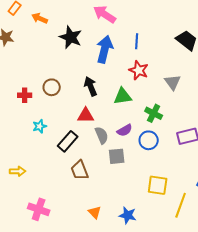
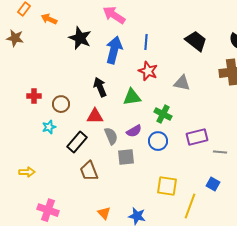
gray triangle: (173, 82) -> (182, 83), turned -42
brown circle: (52, 87) -> (61, 104), moved

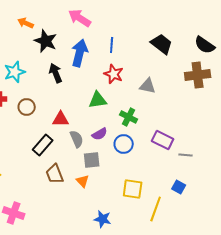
orange arrow: (49, 19) -> (26, 23), moved
black arrow: (100, 87) -> (56, 73), moved
cyan star: (49, 127) -> (15, 72), moved, size x1.5
purple rectangle: (197, 137) -> (163, 140), turned 40
orange triangle: (104, 213) -> (83, 181), moved

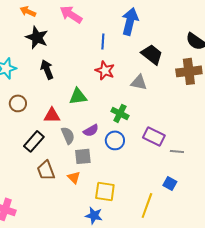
orange arrow: (26, 23) -> (28, 11), moved
black trapezoid: (162, 44) -> (152, 54), moved
blue arrow: (80, 53) -> (130, 21), moved
green triangle: (98, 100) -> (78, 96), moved
yellow square: (133, 189) -> (105, 191), moved

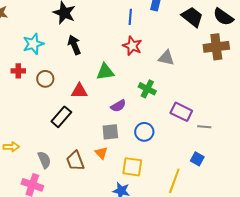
black trapezoid: (152, 54) -> (192, 17), moved
gray semicircle: (68, 135) -> (44, 160), moved
blue circle: (115, 140) -> (144, 132), moved
brown trapezoid: (46, 170) -> (75, 161), moved

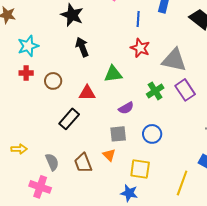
cyan star: (33, 44) -> (28, 46), moved
gray triangle: (166, 58) -> (174, 60), size x1.5
green cross: (147, 89) -> (155, 91), turned 30
purple rectangle: (181, 112) -> (185, 90), moved, turned 30

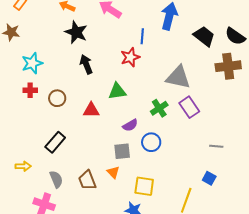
red star: (140, 48) -> (130, 57), moved, turned 30
black rectangle: (69, 119) -> (55, 142), moved
blue circle: (152, 134) -> (151, 142), moved

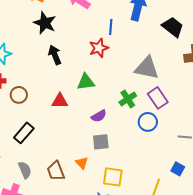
brown circle: (57, 98) -> (19, 95), moved
blue circle: (151, 142) -> (148, 122), moved
gray square: (122, 151) -> (101, 142), moved

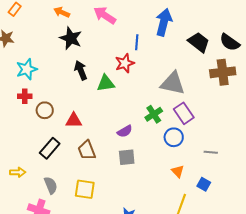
green triangle: (86, 82) -> (106, 83), moved
red triangle: (60, 101) -> (74, 120), moved
orange triangle: (82, 163) -> (178, 171), moved
brown trapezoid: (56, 171) -> (87, 150), moved
yellow square: (113, 177) -> (85, 189), moved

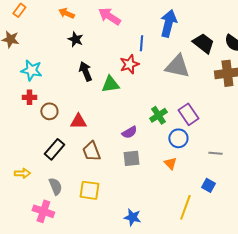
black star: (71, 38) -> (75, 39), size x0.7
cyan star: (27, 69) -> (31, 70), turned 30
gray triangle: (173, 83) -> (177, 66), moved
orange triangle: (178, 171) -> (170, 163), moved

